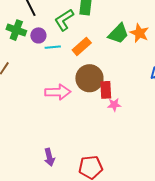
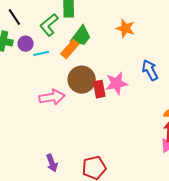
green trapezoid: (118, 34) -> (81, 36), moved
pink star: (114, 105) -> (117, 83), moved, size x1.6

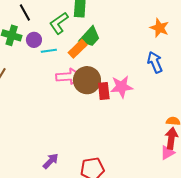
orange star: (125, 28) -> (159, 28), moved
blue arrow: (150, 70) -> (155, 62), moved
pink arrow: (52, 97) -> (69, 76), moved
purple arrow: (52, 163) -> (51, 161), turned -120

